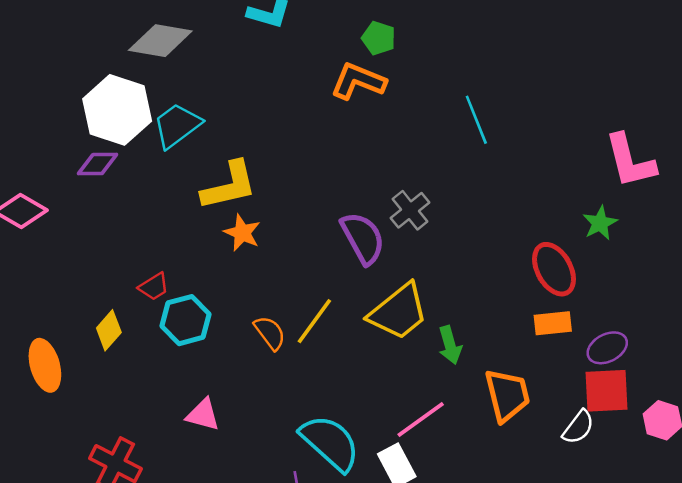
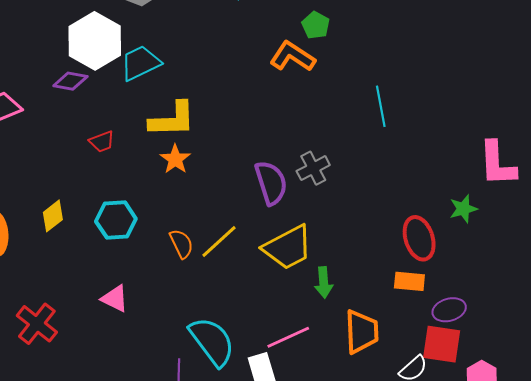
red trapezoid: (154, 287) -> (102, 142), moved

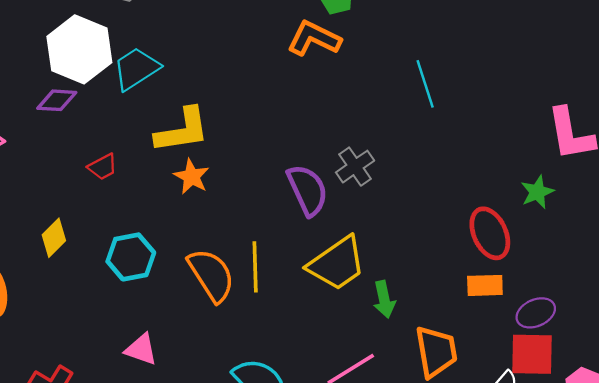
yellow diamond: (53, 216) -> (54, 238), moved
yellow line: (219, 242) -> (255, 267), turned -42
orange semicircle: (181, 244) -> (211, 275), size x1.6

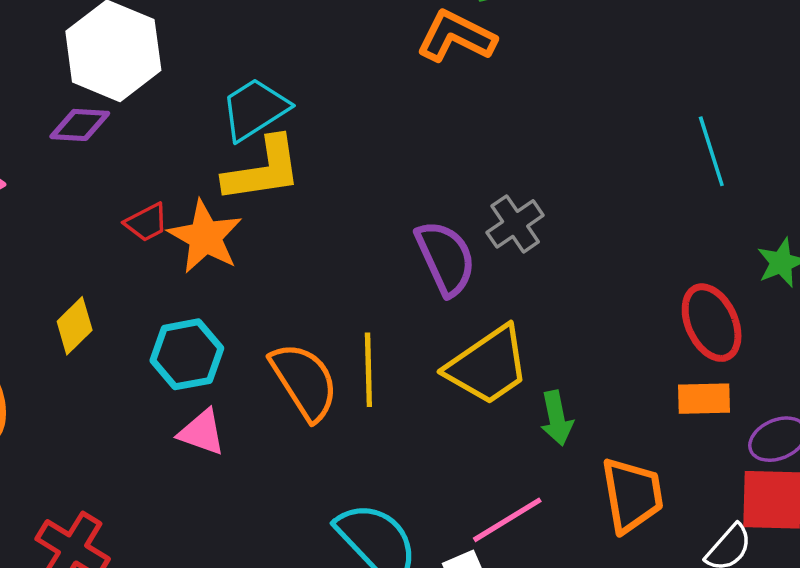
cyan trapezoid: (136, 69) -> (255, 109), moved
cyan line: (425, 84) -> (711, 151), moved
orange star: (191, 177) -> (205, 237), moved, size x1.4
pink triangle: (141, 349) -> (202, 432), moved

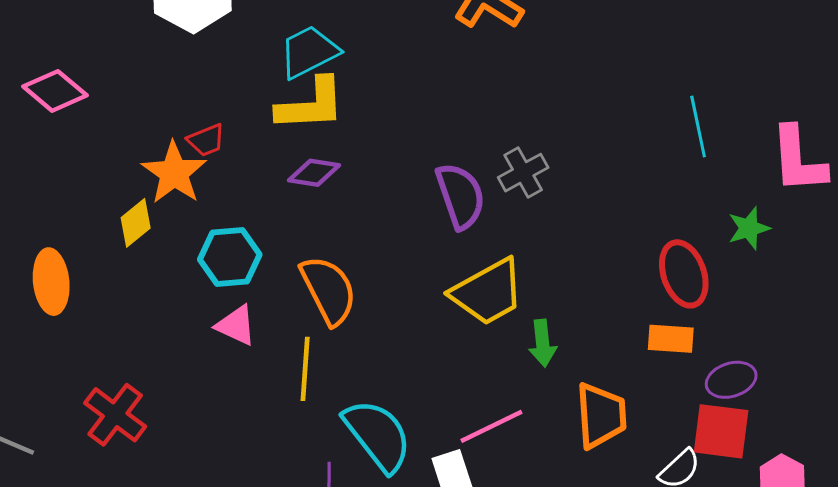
purple diamond: (80, 125) -> (314, 173), moved
orange star: (205, 237) -> (174, 173), moved
yellow line: (368, 370) -> (305, 369), moved

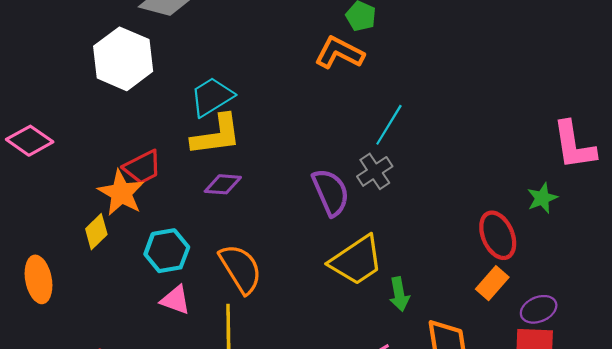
cyan line: (698, 127) -> (389, 125), moved, turned 48
red trapezoid: (206, 140) -> (143, 167), size x1.4
orange rectangle: (671, 339) -> (492, 283), turned -48

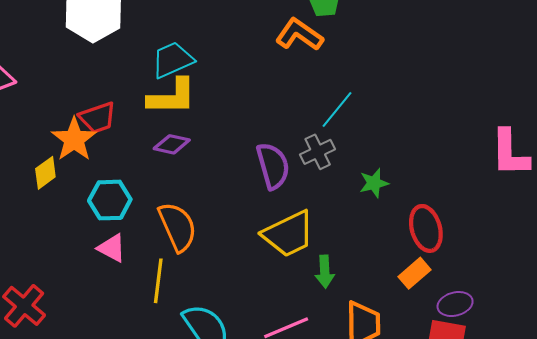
green star: (542, 198) -> (374, 183), moved

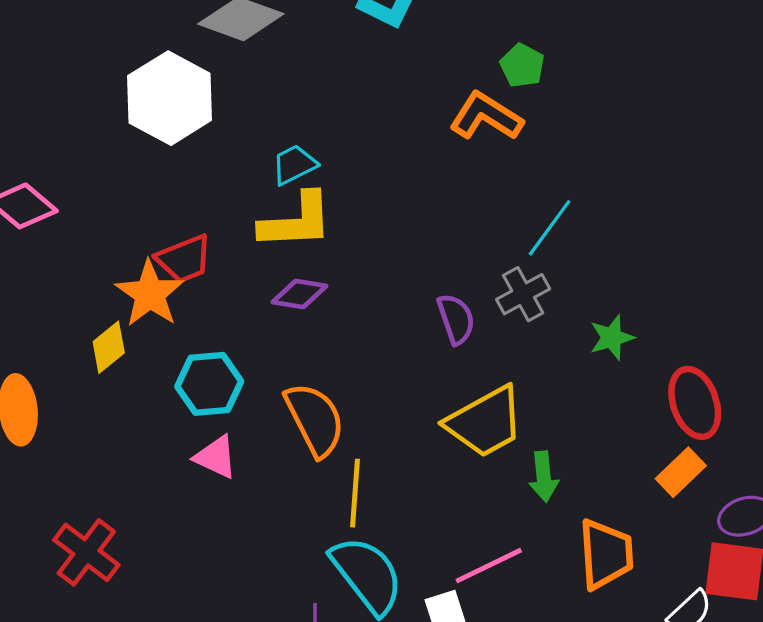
cyan trapezoid: (172, 60) -> (294, 165), size x0.7
purple semicircle: (273, 166) -> (456, 319), size x0.7
yellow line: (158, 281) -> (355, 493), moved

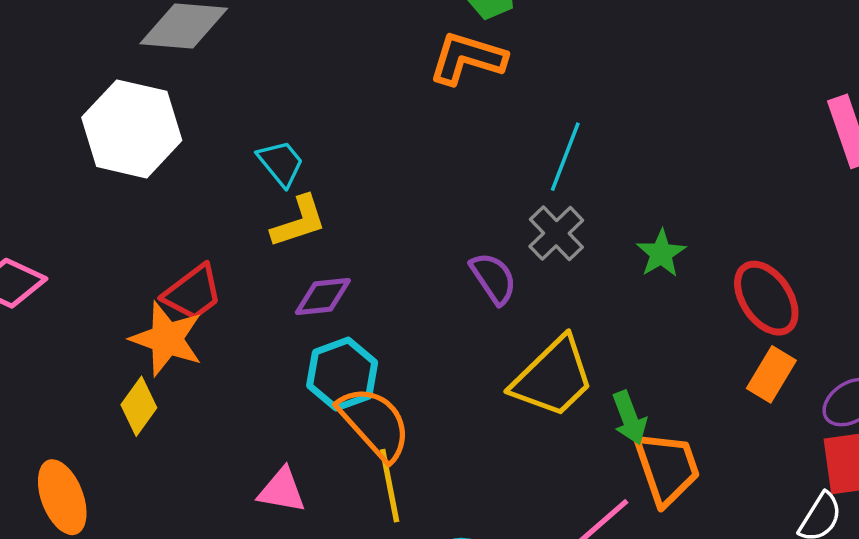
cyan trapezoid: (294, 165) -> (281, 163), turned 93
yellow L-shape: (296, 221) -> (299, 222), size x0.7
cyan hexagon: (209, 384) -> (342, 374), moved
yellow line: (355, 493) -> (390, 486), moved
orange trapezoid: (606, 554) -> (667, 468), moved

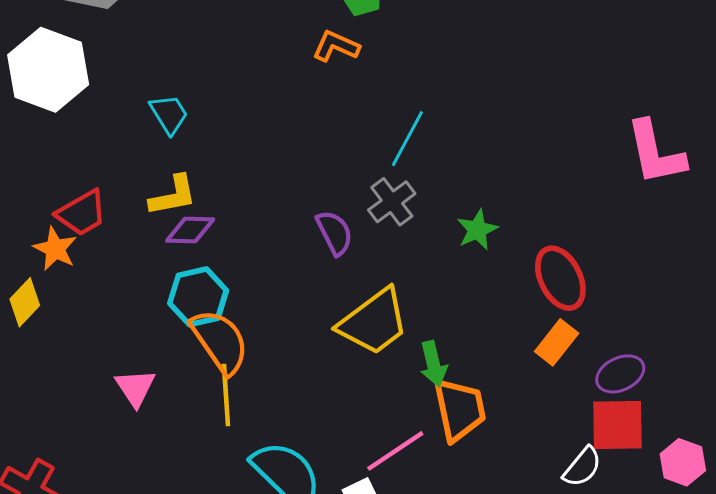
orange L-shape: (467, 58) -> (336, 46), size x0.7
yellow L-shape: (299, 222) -> (173, 196), moved
orange star: (167, 339) -> (55, 249), size x0.7
pink triangle: (282, 490) -> (135, 388), turned 39

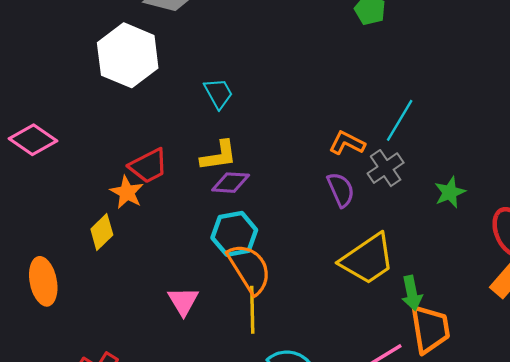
orange L-shape: (336, 46) -> (347, 143), moved

